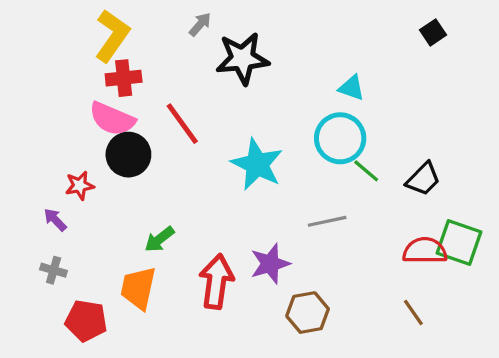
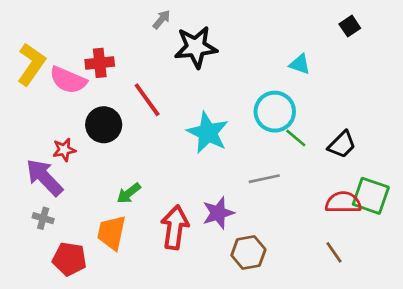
yellow L-shape: (112, 36) -> (31, 64), moved
cyan triangle: (352, 88) -> (300, 64), moved
pink semicircle: (112, 119) -> (68, 80), moved
purple arrow: (55, 220) -> (44, 177), size x2.0

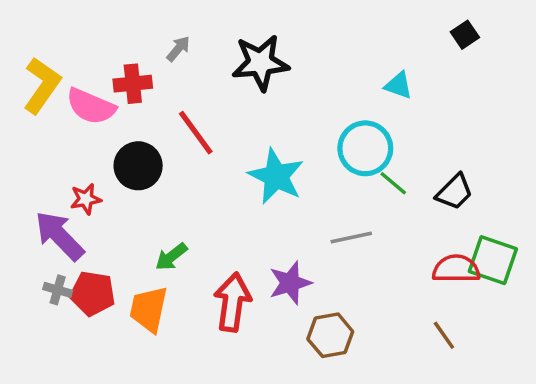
gray arrow: (162, 19) -> (178, 49), moved
red pentagon: (69, 259) -> (93, 293), moved

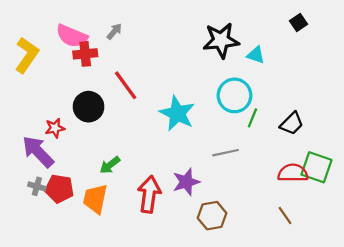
black star: (260, 63) -> (221, 40), moved
pink semicircle: (91, 106) -> (72, 36), moved
green line: (393, 183) -> (252, 118), turned 72

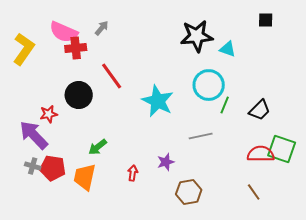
black square: (298, 22) -> (266, 20), turned 35
purple star: (186, 182) -> (166, 162), size x0.7
red arrow: (149, 194) -> (133, 173), size x0.5

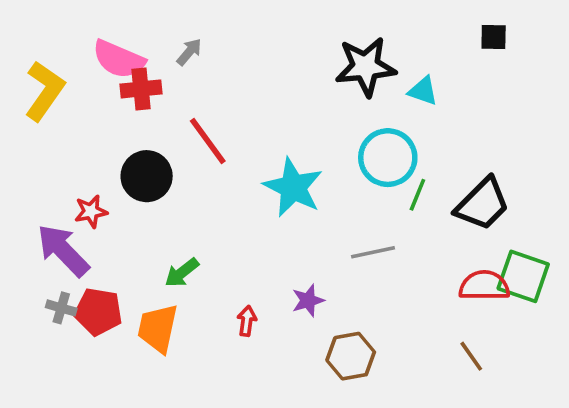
black trapezoid: (260, 110) -> (482, 204), size x1.4

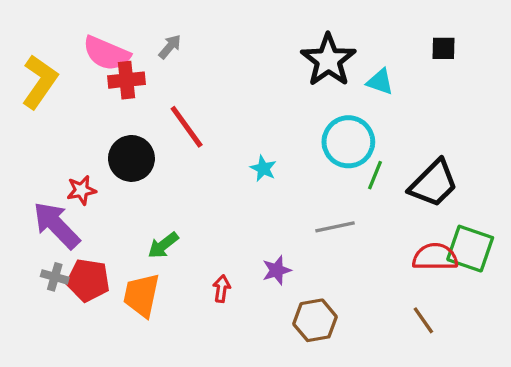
black square: (494, 37) -> (443, 48), moved
black star: (366, 67) -> (328, 60), turned -30
cyan star: (293, 187) -> (263, 168), size x0.5

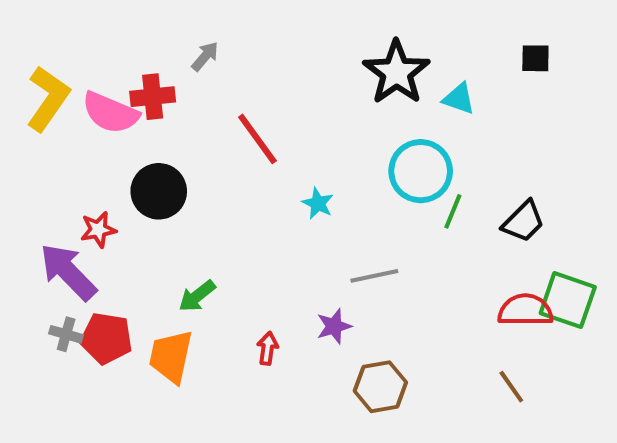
pink semicircle: (106, 53) -> (110, 113), moved
red line: (187, 127) -> (257, 139), moved
black trapezoid: (433, 184) -> (523, 222), size x0.7
gray line: (335, 227) -> (374, 276), moved

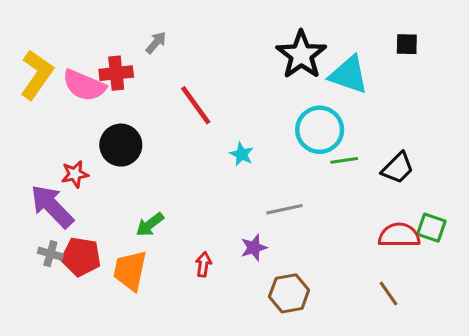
cyan triangle: (459, 99) -> (349, 75), size x1.6
green line: (453, 211) -> (344, 160), turned 60
green square: (568, 300) -> (431, 228), size x0.7

